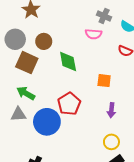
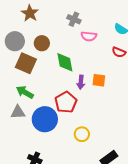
gray cross: (104, 16) -> (74, 19), moved
purple arrow: (111, 110) -> (81, 82), moved
yellow circle: (111, 142) -> (82, 134), moved

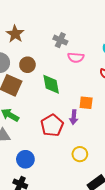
purple arrow: (81, 82) -> (74, 117), moved
blue circle: (45, 119) -> (25, 159), moved, size x0.7
yellow circle: (82, 134) -> (80, 154), moved

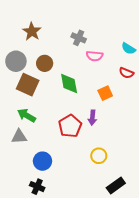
orange square: (86, 103) -> (105, 93), moved, turned -32

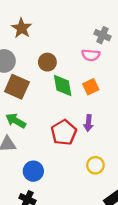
gray cross: (79, 38) -> (102, 35), moved
brown circle: (45, 63) -> (47, 62), moved
orange square: (105, 93) -> (91, 87), moved

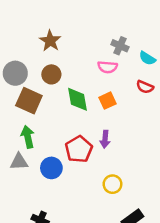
brown star: (22, 28) -> (50, 41), moved
brown circle: (47, 62) -> (51, 74), moved
green arrow: (16, 121) -> (28, 137), turned 48
blue circle: (33, 171) -> (51, 168), moved

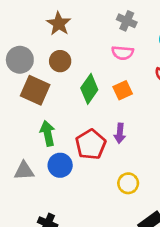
gray cross: (120, 46) -> (127, 21), moved
green diamond: (78, 99) -> (89, 89), turned 45
green arrow: (28, 137) -> (48, 133), moved
gray triangle: (19, 162) -> (24, 171), moved

